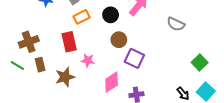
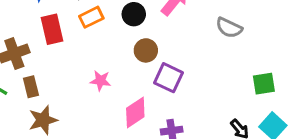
red rectangle: (69, 42) -> (52, 29), moved
green square: (200, 62) -> (264, 84), turned 35
brown star: (65, 77) -> (43, 120), moved

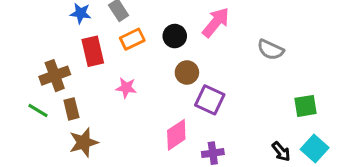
pink star: (100, 81) -> (126, 88), moved

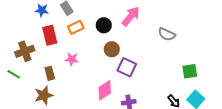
brown rectangle: (71, 109) -> (50, 73), moved

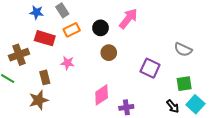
gray semicircle: (167, 34) -> (183, 50), moved
red rectangle: (50, 35) -> (45, 38), turned -60
purple square: (127, 67) -> (150, 68), moved
green square: (190, 71) -> (184, 84), moved

